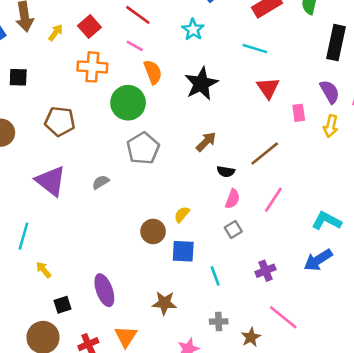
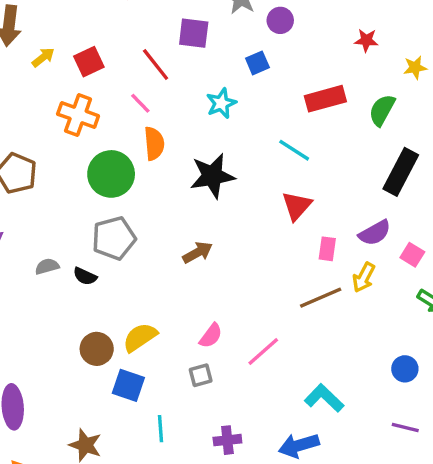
purple semicircle: (330, 92) -> (375, 233), turned 75
brown line: (265, 153) -> (321, 298), moved
black semicircle: (226, 172) -> (85, 276), moved
yellow semicircle: (182, 214) -> (140, 337), size x1.5

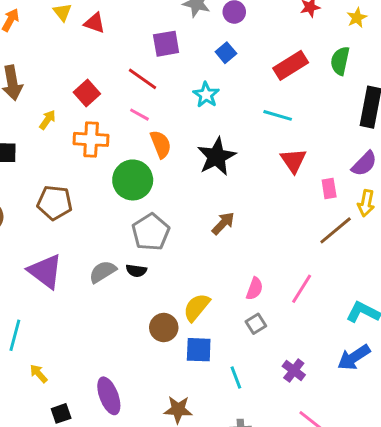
yellow arrow: (43, 57) -> (48, 120), moved
gray semicircle: (47, 266) -> (103, 272), size x1.4
purple cross: (227, 440) -> (294, 371), turned -30

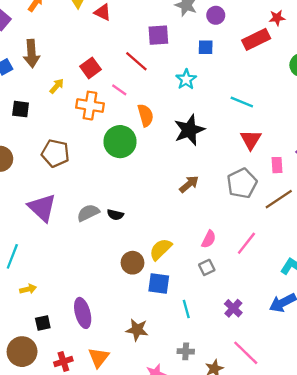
blue square: (226, 53) -> (206, 47), turned 35
red rectangle: (291, 65) -> (256, 39), moved
pink line: (139, 115) -> (119, 90), moved
gray pentagon: (151, 232) -> (242, 183), moved
yellow arrow: (39, 374) -> (28, 289), turned 112

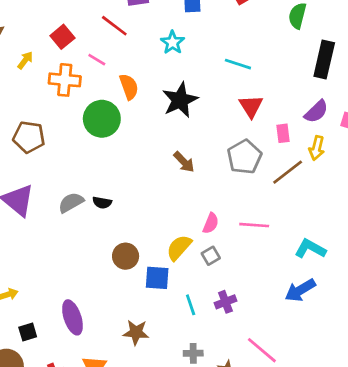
brown arrow: (189, 184) -> (184, 162), turned 90
pink line: (246, 243) -> (254, 225), turned 60
yellow semicircle: (161, 249) -> (179, 248), moved
purple cross: (233, 308) -> (225, 302), moved, turned 30

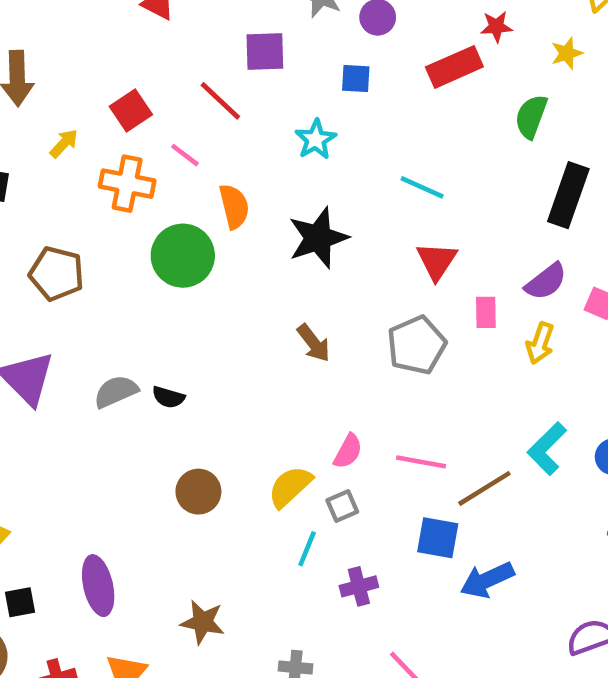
brown line: (288, 172) -> (484, 488), moved
cyan L-shape: (310, 249) -> (547, 449), moved, turned -80
blue square: (157, 278) -> (438, 538), moved
cyan line: (191, 305) -> (307, 549), moved, turned 35

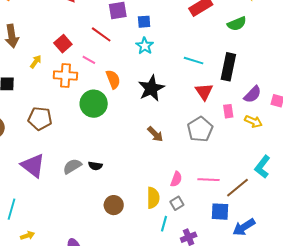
blue square: (356, 79) -> (144, 22), moved
green semicircle: (531, 117) -> (237, 24), turned -126
black rectangle: (568, 195) -> (228, 67), moved
yellow arrow: (540, 343) -> (253, 121), turned -78
yellow semicircle: (290, 487) -> (153, 198), turned 140

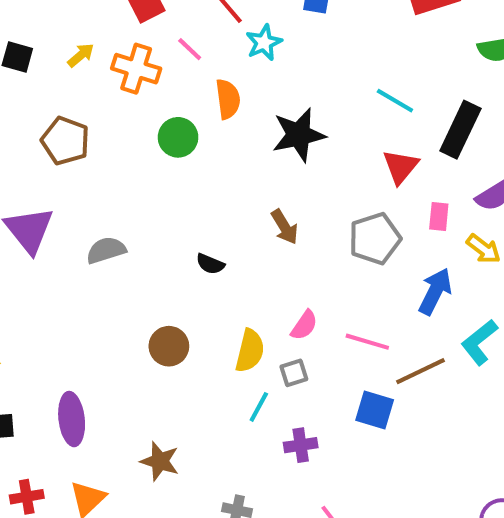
cyan star: (145, 46) -> (264, 43), moved
yellow arrow: (36, 62) -> (81, 55), moved
green circle: (94, 104) -> (178, 137), size x0.7
black semicircle: (95, 166) -> (210, 264), moved
blue arrow: (244, 227) -> (435, 291), moved, turned 135

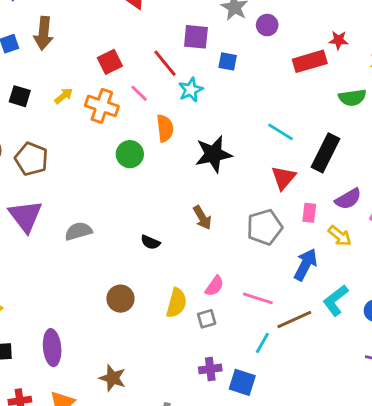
brown pentagon: (65, 141) -> (31, 159), moved
cyan line: (259, 407) -> (262, 343), moved
blue square: (375, 410) -> (242, 382), moved

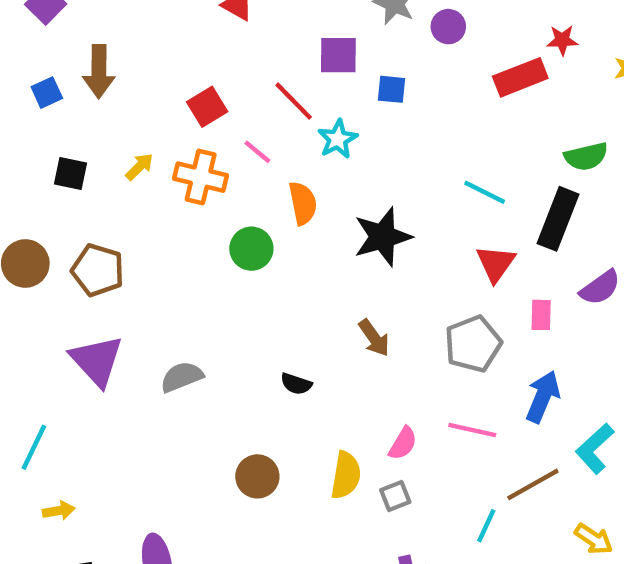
green semicircle: (352, 98) -> (586, 156), moved
yellow arrow: (340, 236) -> (594, 539), moved
pink line: (258, 298) -> (472, 430), moved

